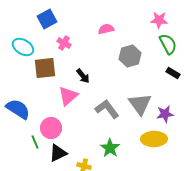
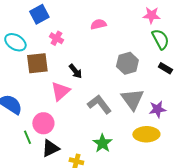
gray hexagon: (130, 56) -> (127, 63), moved

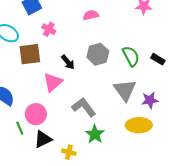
green semicircle: (160, 39) -> (131, 56), moved
gray hexagon: (127, 63) -> (98, 54), moved
gray L-shape: (99, 104) -> (84, 107), moved

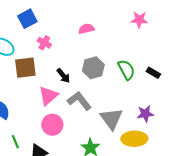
gray triangle: (125, 90) -> (111, 119), moved
gray L-shape: (84, 107) -> (79, 101), moved
pink circle: (36, 114) -> (52, 125), moved

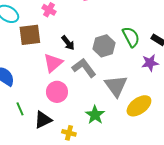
gray hexagon: (93, 68) -> (104, 46), moved
purple star: (145, 114) -> (150, 63), moved
yellow ellipse: (134, 139) -> (139, 106), turned -35

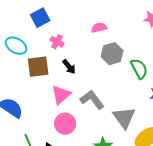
black arrow: (68, 43) -> (69, 67), moved
gray hexagon: (104, 46) -> (112, 54), moved

